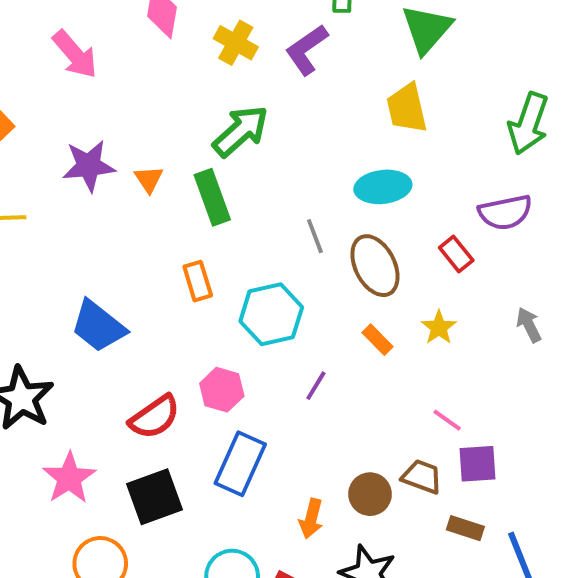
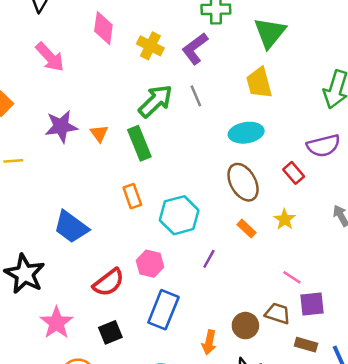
gray line: (315, 236) -> (196, 96), moved
black square: (154, 497) -> (110, 332), size x0.7

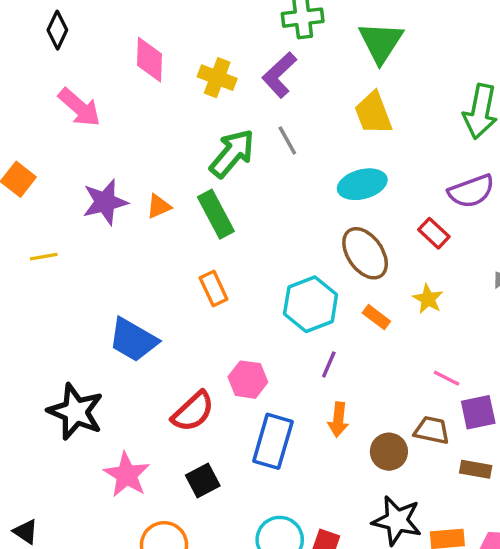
orange triangle: (99, 134) -> (159, 206), turned 48
cyan hexagon: (179, 215) -> (311, 304), moved
orange arrow: (209, 342) -> (338, 420), moved

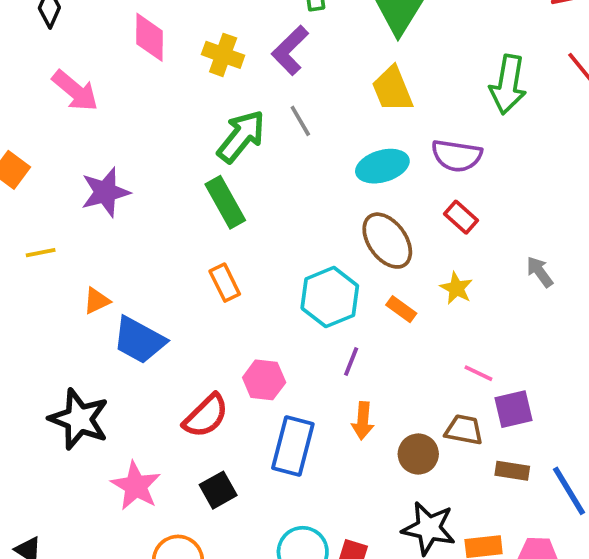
purple semicircle: (471, 191) -> (457, 156), moved, turned 30
orange triangle: (159, 206) -> (97, 301), moved

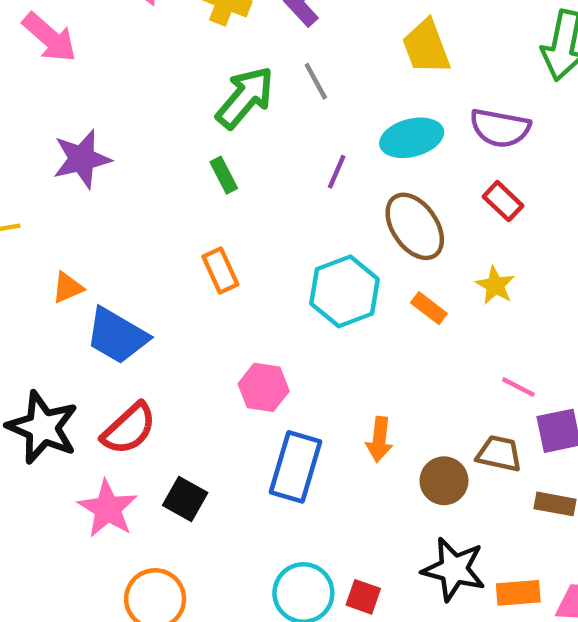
green rectangle: (225, 202) -> (224, 175), size x0.6
purple line: (351, 362) -> (337, 172), moved
red semicircle: (206, 416) -> (129, 429), moved
black square: (218, 490) -> (185, 499), moved, turned -33

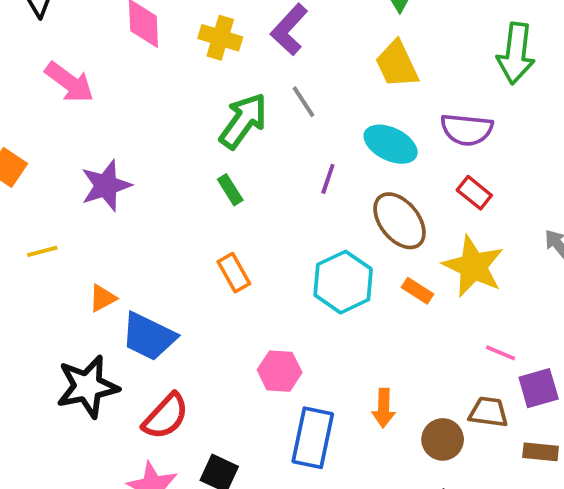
cyan ellipse: (412, 138) -> (391, 144), turned 45
yellow star: (495, 285) -> (473, 266), size x1.8
black star: (43, 427) -> (87, 387), moved, turned -30

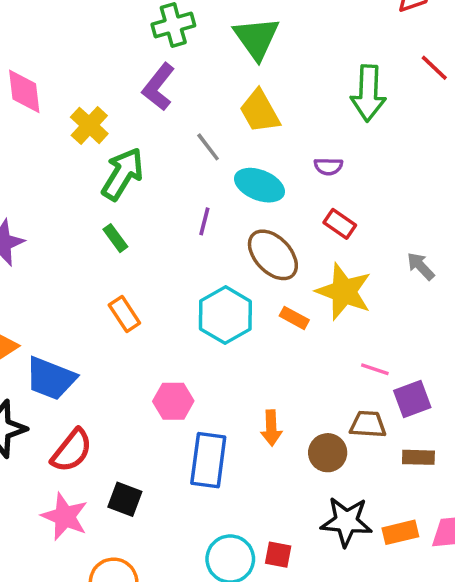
yellow cross: (220, 38) -> (89, 125), moved, turned 30
gray line: (303, 102) -> (208, 147), moved
purple semicircle: (467, 130) -> (328, 166), size x0.6

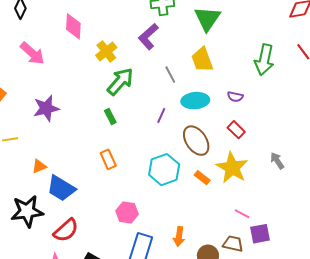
cyan ellipse: (259, 185) -> (195, 101), turned -36

